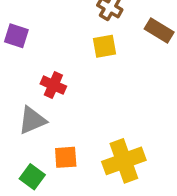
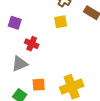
purple square: (16, 36) -> (15, 23), moved

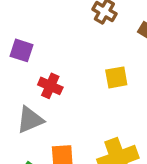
yellow square: (61, 22) -> (116, 77), moved

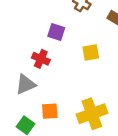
purple square: (22, 50) -> (56, 32), moved

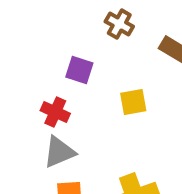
gray triangle: (26, 84) -> (59, 152), moved

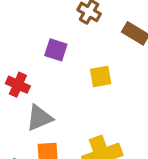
red cross: (55, 112) -> (18, 85), moved

